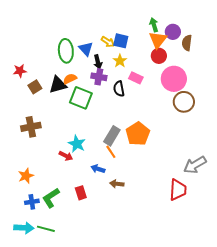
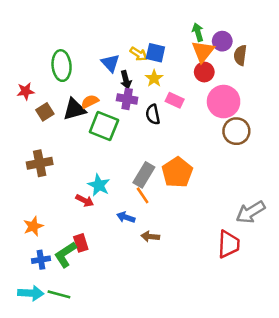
green ellipse: (66, 51) -> (62, 66), moved
red rectangle: (81, 193) -> (81, 243), moved

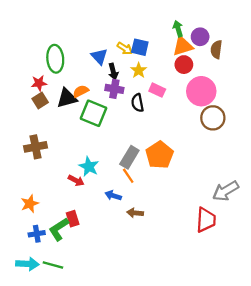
orange triangle: (203, 51) -> (183, 46), turned 35
red star: (26, 91) -> (39, 83), moved

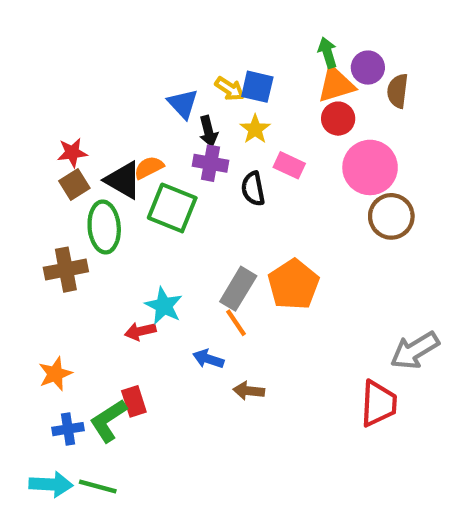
green ellipse: (55, 59) -> (104, 227), moved
black triangle: (67, 98) -> (123, 180), turned 45
red arrow: (76, 180) -> (140, 331), turned 140

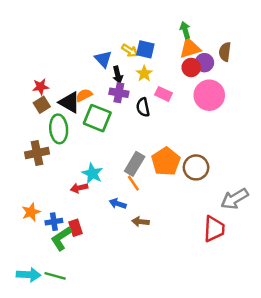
purple circle: (368, 68) -> (204, 63), moved
brown circle: (391, 216) -> (196, 167), moved
blue cross: (68, 429) -> (54, 222), moved

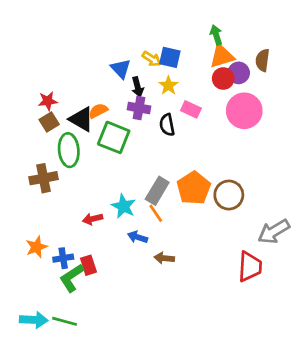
cyan star: (92, 173) -> (124, 206), moved

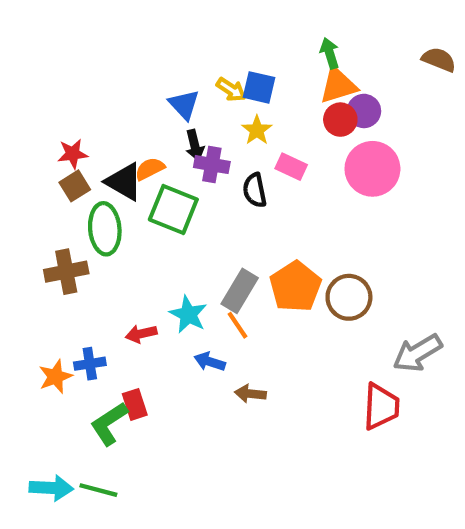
brown semicircle: (262, 60) -> (439, 60), moved, turned 105
black arrow: (138, 87) -> (195, 145), moved
blue cross: (63, 258) -> (90, 364), moved

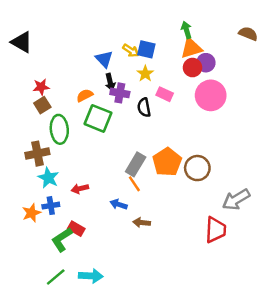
black triangle: (124, 182) -> (22, 42), moved
cyan star: (188, 314) -> (48, 178), moved
red rectangle: (135, 404) -> (76, 229), turned -42
cyan arrow: (51, 488) -> (91, 276), moved
green line: (98, 490) -> (56, 277), turned -55

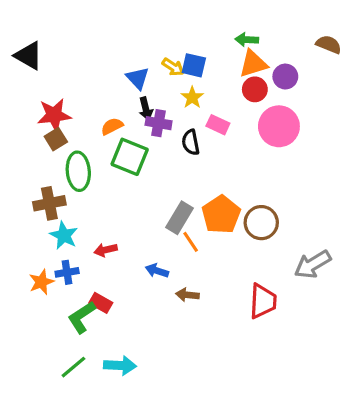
green arrow: (186, 30) -> (247, 40), turned -70
purple circle: (206, 63) -> (285, 77), moved
red star: (41, 87) -> (54, 115), size x1.5
orange line: (134, 184) -> (191, 242), moved
red trapezoid: (216, 230) -> (263, 301), moved

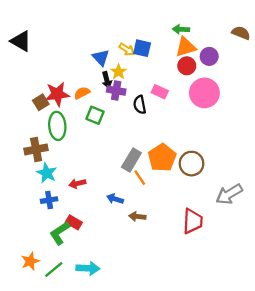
yellow star: (192, 97) -> (119, 72), moved
red star: (54, 115) -> (57, 94), moved
green square: (130, 157) -> (95, 115), size x0.7
orange star: (41, 282) -> (30, 261), moved

